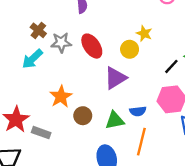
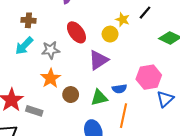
brown cross: (38, 30) -> (28, 20), turned -32
gray star: (61, 42) -> (51, 50), moved
black line: (171, 66) -> (145, 13), moved

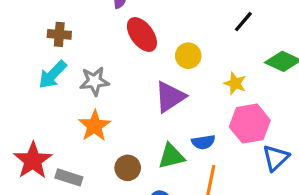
yellow star: (123, 20) -> (235, 83), moved
red ellipse: (76, 32) -> (142, 35), moved
brown circle: (71, 95) -> (128, 168), moved

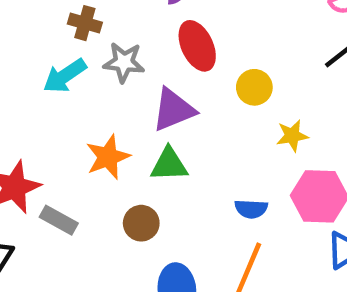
gray star: (94, 81) -> (124, 62), moved
yellow star: (235, 83) -> (292, 136), moved, turned 30
purple triangle: (170, 97) -> (173, 110), moved
green triangle: (171, 156) -> (169, 164), moved

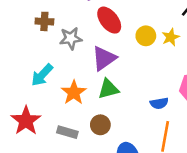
cyan arrow: (65, 76) -> (42, 75), moved
yellow star: (292, 136) -> (171, 37), moved
gray rectangle: (59, 220) -> (67, 132), moved

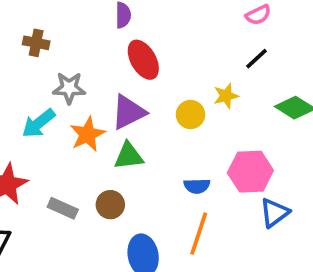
brown cross: (44, 21) -> (36, 43), moved
yellow circle: (146, 36) -> (190, 115), moved
gray star: (71, 38) -> (69, 88), moved
orange star: (74, 92) -> (87, 134), moved

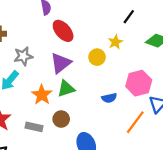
orange star: (87, 134) -> (42, 95), moved
orange line: (199, 234) -> (135, 122), moved, turned 30

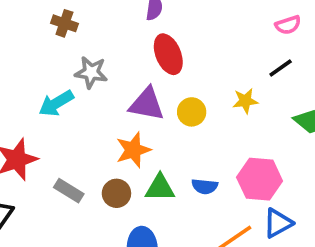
yellow circle: (97, 57) -> (192, 112), moved
purple triangle: (61, 63) -> (147, 104), turned 30
green triangle: (66, 89) -> (160, 188), moved
orange star: (42, 95) -> (133, 150), moved

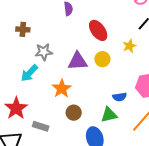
red ellipse: (168, 54) -> (98, 30), moved
orange star: (133, 150) -> (62, 89), moved
green triangle: (160, 188) -> (109, 115), moved
gray rectangle: (69, 191) -> (41, 126), moved

